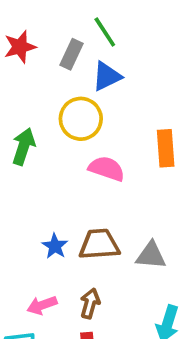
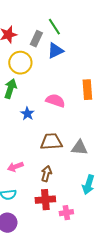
yellow circle: (81, 119) -> (20, 63), moved
blue star: (55, 246) -> (27, 114), moved
pink arrow: (42, 305) -> (15, 167), moved

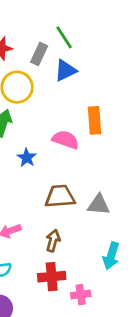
orange rectangle: (87, 90) -> (94, 120), moved

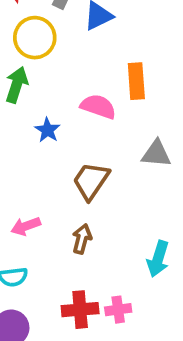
brown trapezoid: (60, 196) -> (91, 181), turned -52
gray triangle: (99, 205) -> (156, 154), moved
red cross: (52, 277) -> (80, 310), moved

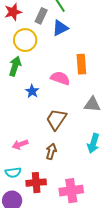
cyan arrow: (158, 259) -> (93, 143), moved
red cross: (80, 310) -> (36, 183), moved
pink cross: (118, 310) -> (71, 191), size x1.6

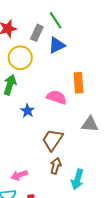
cyan arrow: (93, 143) -> (77, 179), moved
pink arrow: (20, 144) -> (19, 175), moved
brown arrow: (51, 151) -> (56, 166), moved

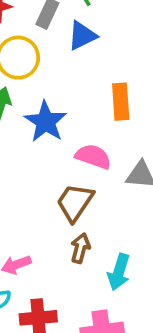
pink semicircle: (57, 97) -> (93, 157), moved
blue star: (28, 111) -> (46, 122), moved, size x1.6

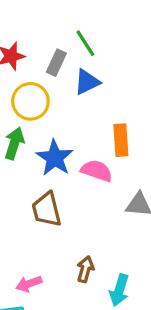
pink semicircle: (93, 157) -> (97, 171), moved
brown trapezoid: (75, 202) -> (47, 209), moved, turned -48

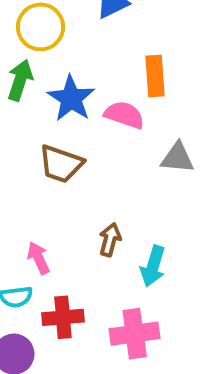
brown trapezoid: (47, 209) -> (61, 164), turned -57
pink arrow: (29, 284) -> (38, 258), turned 85

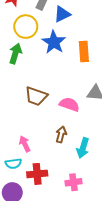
blue star: (71, 99) -> (54, 42), moved
pink semicircle: (124, 115) -> (69, 104), moved
pink cross: (135, 334) -> (73, 182), size x0.7

